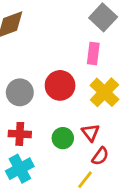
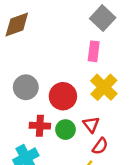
red circle: (60, 85) -> (63, 96), moved
red cross: (20, 134) -> (40, 126), moved

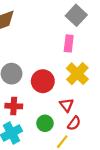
red cross: (40, 126) -> (14, 106), moved
green circle: (65, 130) -> (45, 123), moved

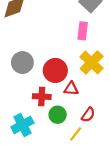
red triangle: (67, 105) -> (71, 89), moved, turned -48
red cross: (14, 106) -> (42, 97), moved

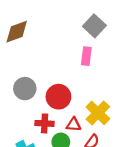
yellow cross: (92, 63) -> (98, 113), moved
red triangle: (71, 89) -> (74, 125), moved

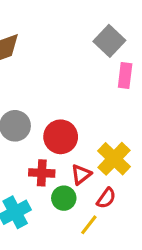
pink rectangle: (86, 56) -> (125, 75), moved
red triangle: (74, 125) -> (81, 175), turned -42

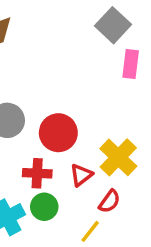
green circle: (64, 198) -> (44, 207), moved

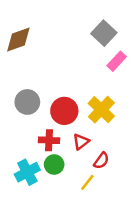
pink rectangle: (131, 64) -> (117, 61), turned 36
yellow cross: (118, 157) -> (101, 110), moved

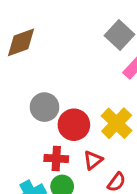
gray circle: (27, 102) -> (44, 107), moved

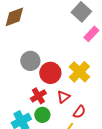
red cross: (56, 159) -> (38, 96), turned -35

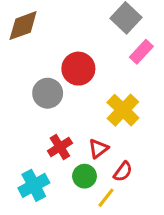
red circle: (50, 73) -> (78, 69), moved
green circle: (42, 115) -> (85, 176), moved

